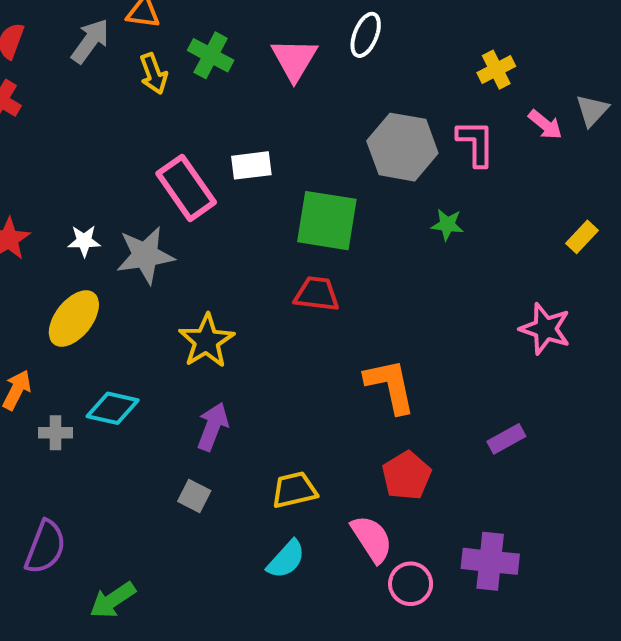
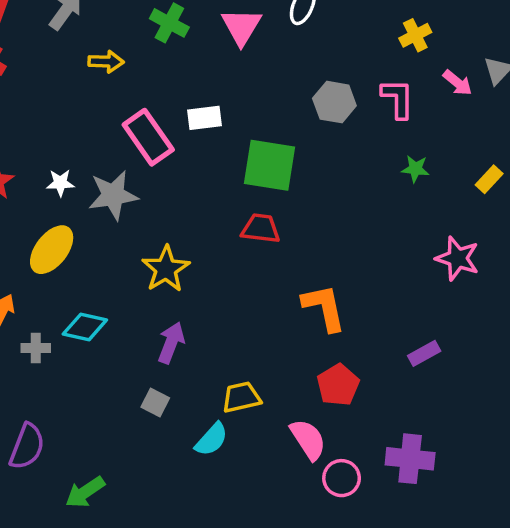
yellow arrow: (153, 74) -> (106, 62), moved, turned -68
gray hexagon: (402, 147) -> (334, 102), size x0.7
green star: (447, 225) -> (415, 169), moved
cyan semicircle: (286, 559) -> (211, 439), moved

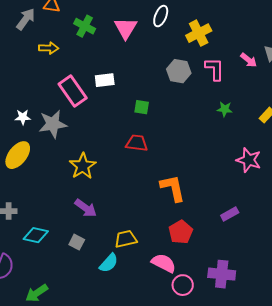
yellow cross: (415, 35) -> (199, 33), moved, size x1.4
green square: (269, 165) -> (142, 107), size x0.5
cyan diamond: (85, 327) -> (36, 235), moved
purple arrow: (171, 343) -> (86, 208), turned 105
pink semicircle: (308, 439) -> (164, 263), turned -30

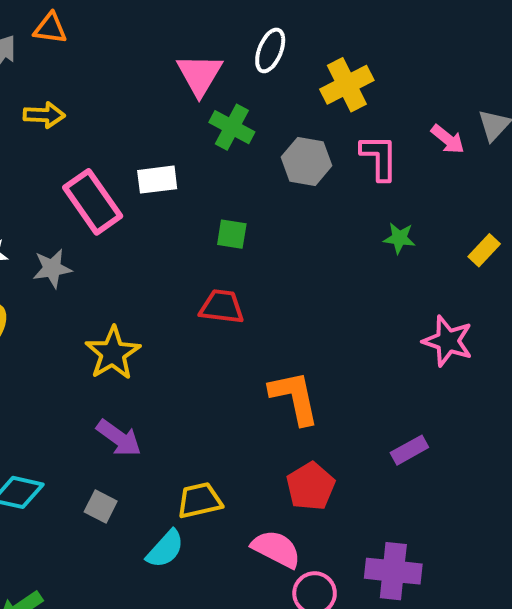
green cross: (85, 26) -> (232, 127), moved
gray star: (53, 124) -> (52, 268), size x0.7

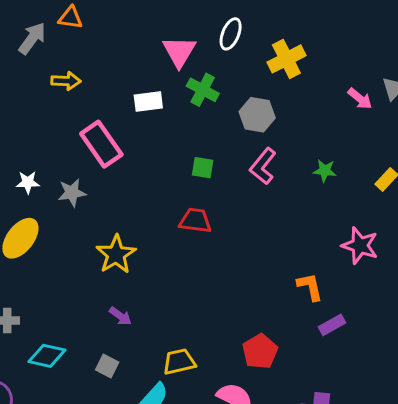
pink L-shape: (379, 157) -> (263, 166), moved, turned -141
white rectangle: (157, 180) -> (148, 102), moved
orange L-shape: (294, 398) -> (310, 287), moved, size x0.7
purple arrow: (119, 438) -> (120, 316), size x0.7

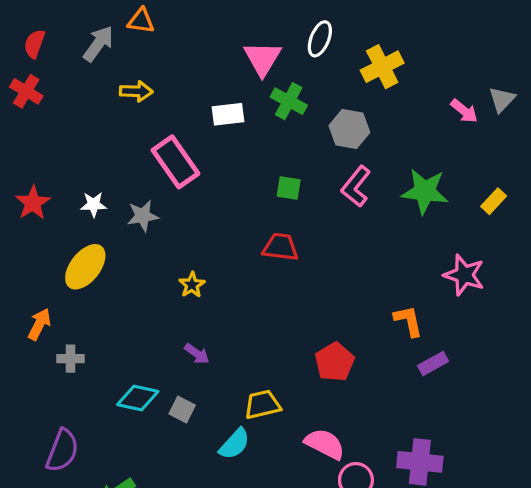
green star: (325, 171) -> (425, 191), size x1.8
yellow star: (116, 254) -> (192, 285), size x0.6
red pentagon: (260, 351) -> (335, 362), moved
cyan diamond: (47, 356) -> (138, 398), moved

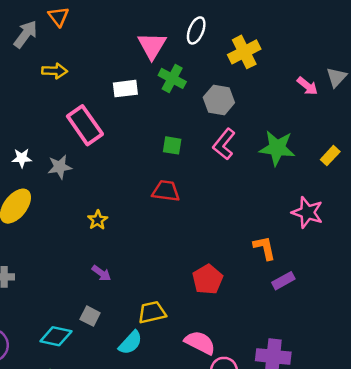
orange triangle: (141, 21) -> (58, 17), turned 45
cyan diamond: (138, 398) -> (56, 336), moved

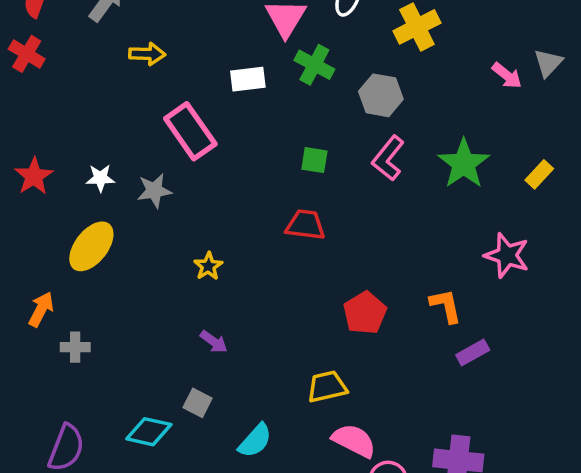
green star: (277, 148) -> (464, 164), turned 30
red pentagon: (208, 279) -> (365, 313), moved
yellow trapezoid: (152, 312) -> (327, 387), moved

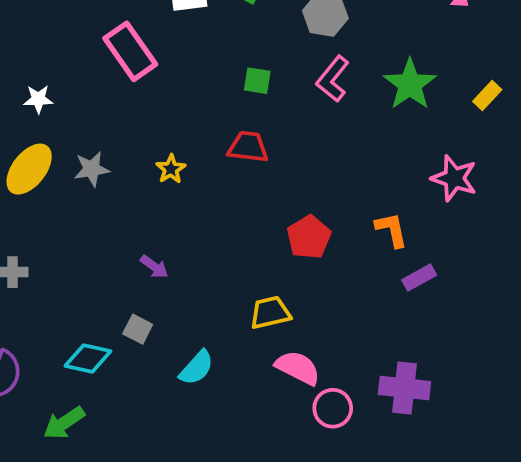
gray star: (154, 191) -> (92, 169), moved
yellow star: (208, 266) -> (171, 169), moved

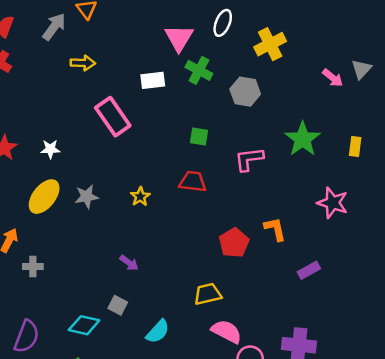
pink L-shape: (333, 79) -> (249, 159), moved, turned 44
yellow rectangle: (487, 95) -> (355, 147), turned -36
orange L-shape: (392, 230) -> (275, 229), moved

